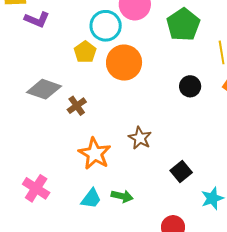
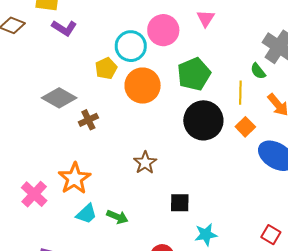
green pentagon: (183, 25) -> (194, 74), moved
black circle: (190, 86) -> (203, 120), size x1.8
orange star: (95, 154) -> (75, 178), moved
black square: (181, 171) -> (180, 203), turned 30

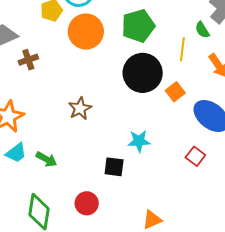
orange square: (245, 127) -> (175, 92), moved
black square: (180, 203) -> (114, 167), moved
cyan star: (206, 235) -> (139, 141), moved
red square: (271, 235) -> (195, 156), moved

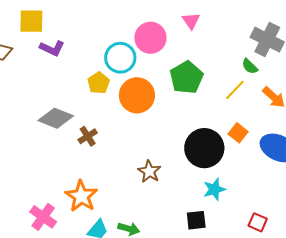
yellow line: (182, 49) -> (235, 90), turned 50
black circle: (143, 73) -> (204, 148), moved
red square: (195, 156) -> (258, 222), moved

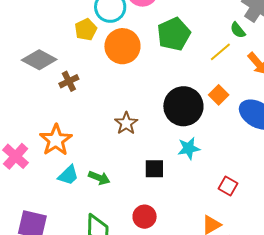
black square: (196, 220) -> (154, 169), moved

